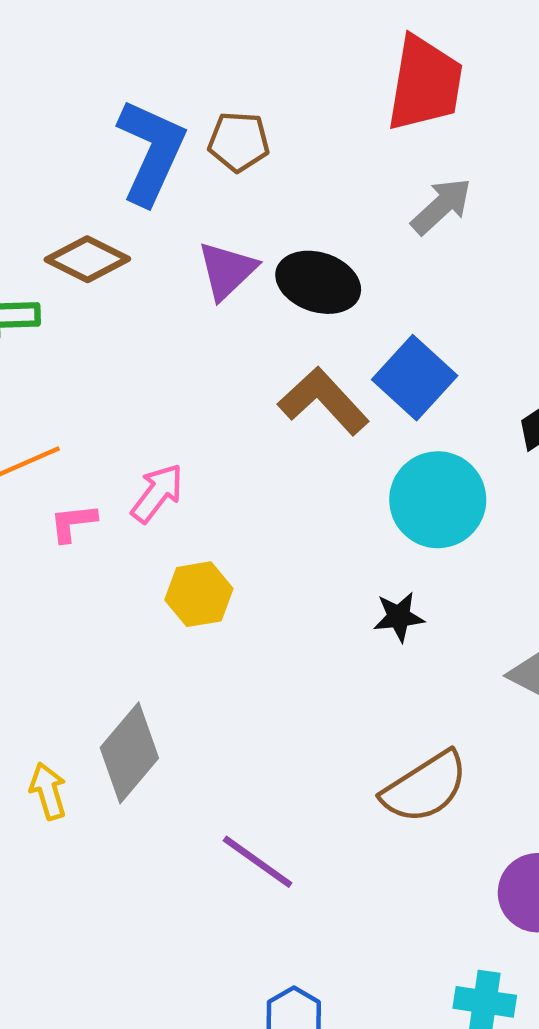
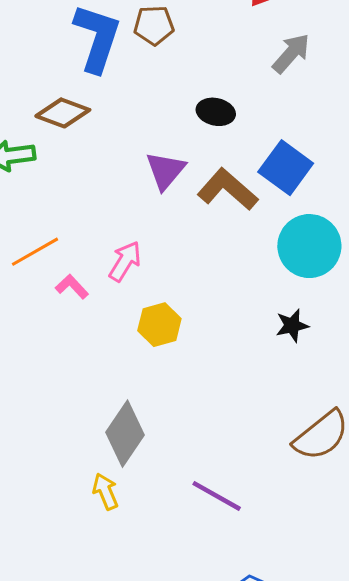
purple triangle: (227, 270) -> (165, 170), moved
black ellipse: (318, 282) -> (216, 112), size x0.7
pink L-shape: (73, 523) -> (72, 287), turned 60
yellow arrow: (48, 791) -> (105, 491), moved

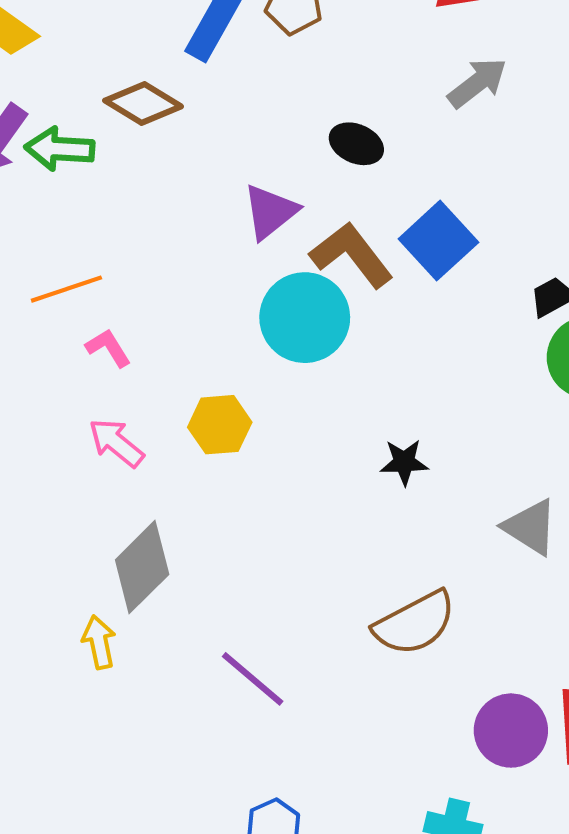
cyan circle: (309, 246) -> (305, 318), moved
pink arrow: (125, 261) -> (116, 443), moved, turned -93

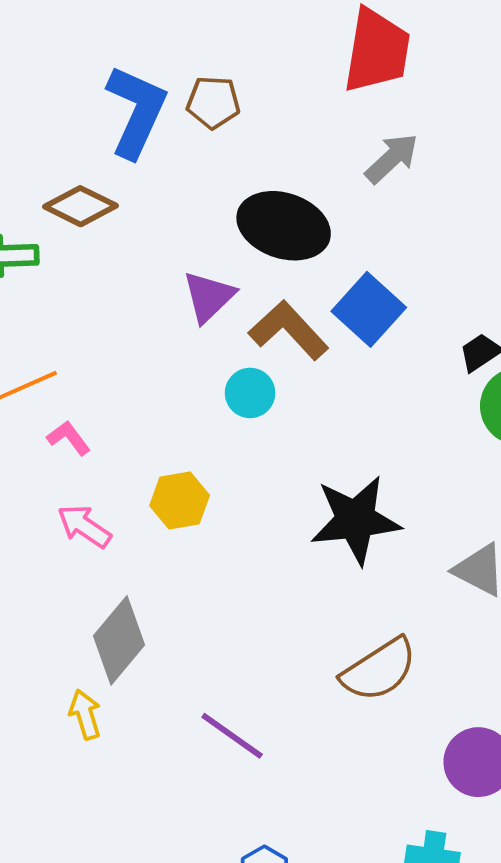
black ellipse: (356, 144) -> (284, 226), size x1.8
cyan circle: (305, 318) -> (250, 393), size x0.6
black star: (404, 462) -> (356, 520), size x2.0

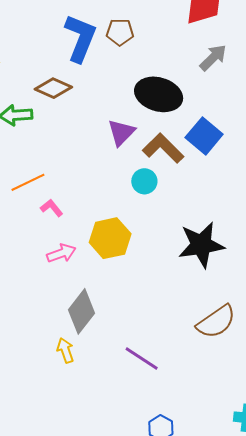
yellow hexagon: (180, 500) -> (110, 238), size x1.4
pink arrow: (84, 526) -> (61, 253), turned 128

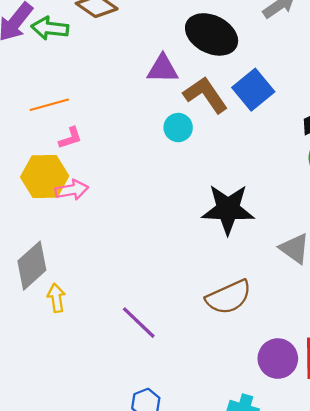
purple triangle: (121, 132) -> (163, 69), turned 36
pink L-shape: (52, 208) -> (70, 138), turned 100
yellow hexagon: (110, 238) -> (45, 176), moved
gray diamond: (81, 311) -> (32, 266), moved

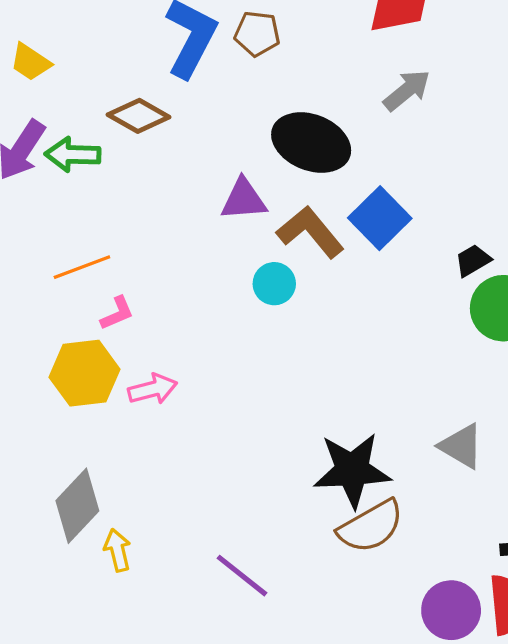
pink arrow: (72, 190) -> (153, 389), moved
black star: (228, 209) -> (352, 470), moved

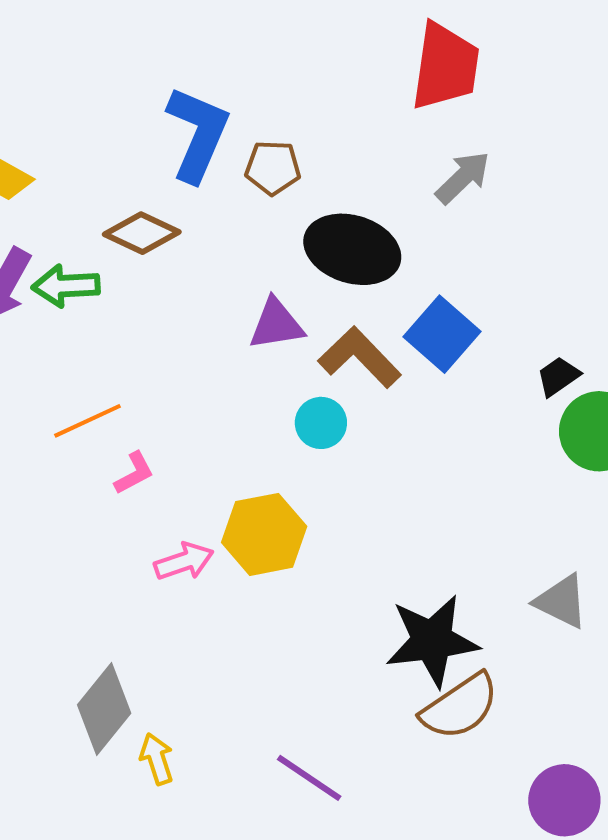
brown pentagon: (257, 34) -> (273, 168), moved
yellow hexagon: (85, 373) -> (264, 534), moved

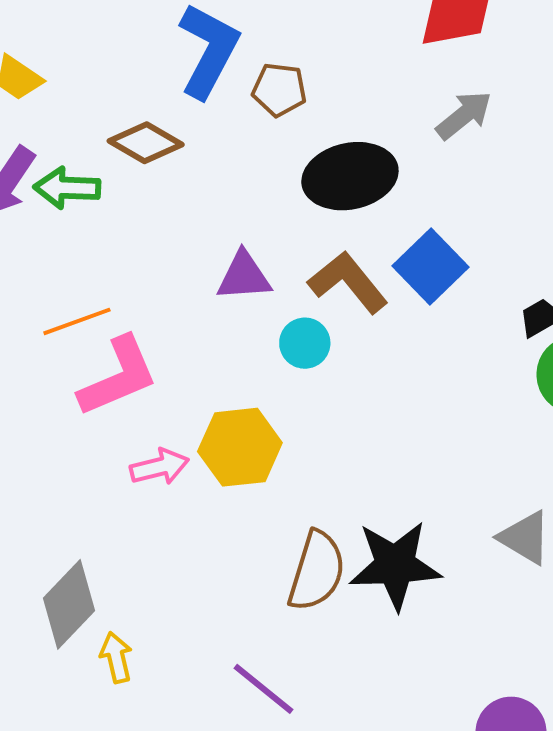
black ellipse: (352, 249) -> (350, 176), turned -34
purple triangle: (276, 324) -> (244, 276), moved
pink L-shape: (134, 473) -> (118, 377), size x2.0
brown semicircle: (460, 707) -> (317, 571), moved, turned -44

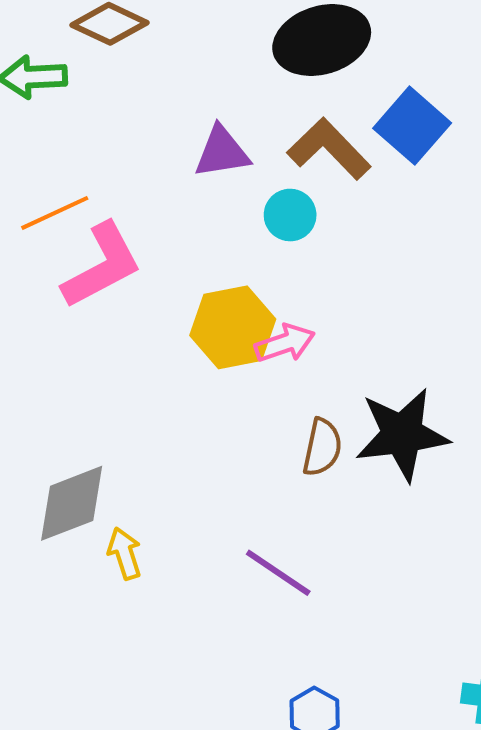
pink arrow: (159, 467) -> (285, 343), moved
brown semicircle: (317, 571) -> (322, 447), size x0.7
gray diamond: (69, 604) -> (72, 503), turned 30

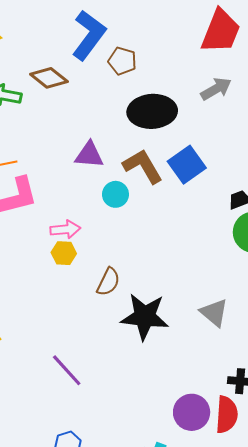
yellow hexagon: (233, 327) -> (64, 253), moved, size x0.6
pink arrow: (285, 343) -> (65, 229), moved
brown semicircle: (322, 447) -> (108, 282), moved

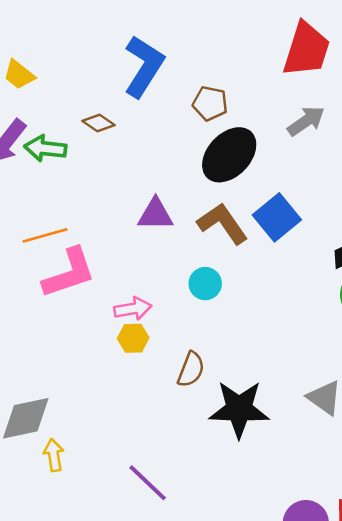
brown pentagon: (122, 61) -> (210, 103), moved
brown diamond: (49, 78) -> (98, 123), size x0.7
black ellipse: (152, 111) -> (229, 155), turned -39
cyan circle: (115, 194) -> (205, 284), moved

